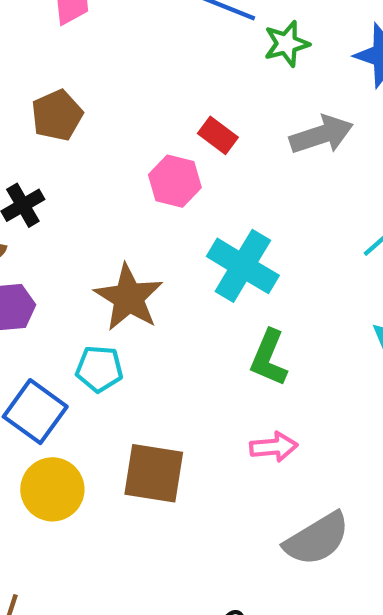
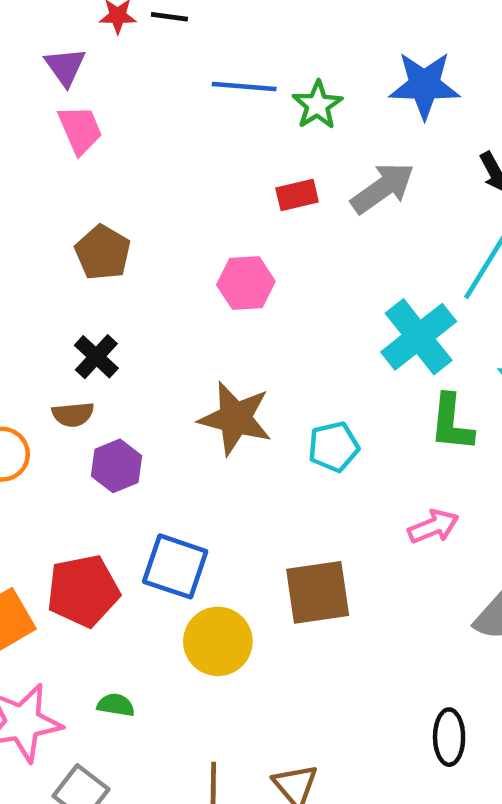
red rectangle: (218, 135) -> (297, 195), moved, turned -33
cyan cross: (243, 266) -> (419, 337), moved, turned 38
green L-shape: (269, 358) -> (452, 423), moved
cyan pentagon: (99, 369) -> (334, 447), moved

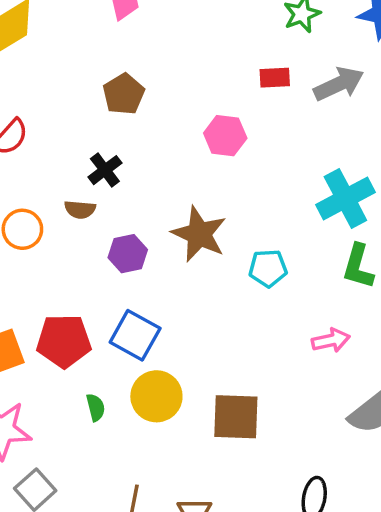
purple hexagon: (117, 466) -> (128, 254), moved
brown square: (318, 592) -> (236, 417), moved
green semicircle: (116, 705) -> (96, 407), moved, turned 56

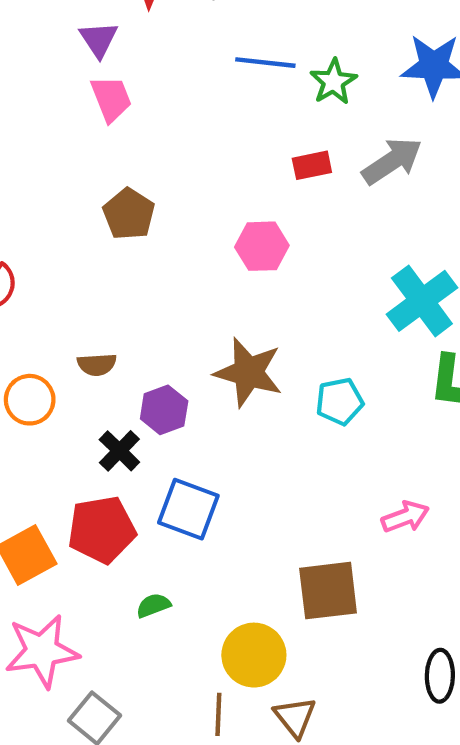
black cross: (105, 170) -> (119, 451), moved
pink arrow: (331, 340) -> (405, 517), moved
yellow circle: (156, 396) -> (254, 655), moved
green semicircle: (96, 407) -> (153, 605), turned -88

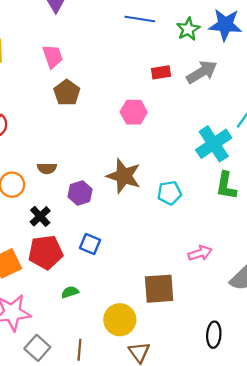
green star: (333, 82) -> (188, 29), moved
pink trapezoid: (111, 99) -> (53, 56), moved
black cross: (119, 451) -> (40, 216), moved
blue square: (188, 509) -> (90, 244), size x0.7
brown line: (218, 714) -> (79, 350), moved

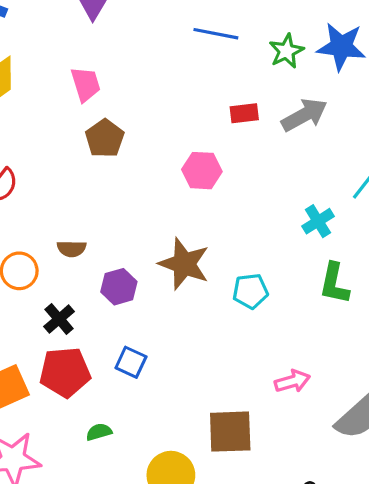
cyan cross: (214, 144) -> (318, 221), size x0.6

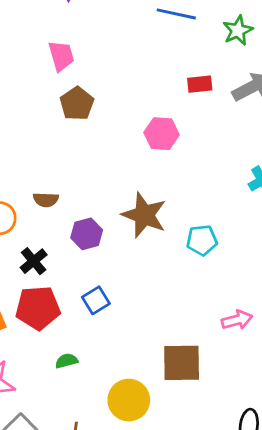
blue square: (131, 362) -> (96, 300), turned 32

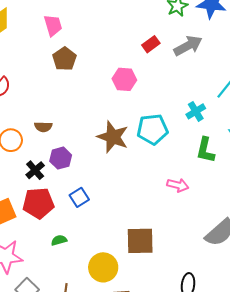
red rectangle: (200, 84) -> (151, 44), turned -30
purple hexagon: (87, 234) -> (61, 158), moved
cyan pentagon: (202, 240) -> (152, 129), moved, size x1.4
pink arrow: (237, 320) -> (178, 185), moved, turned 30

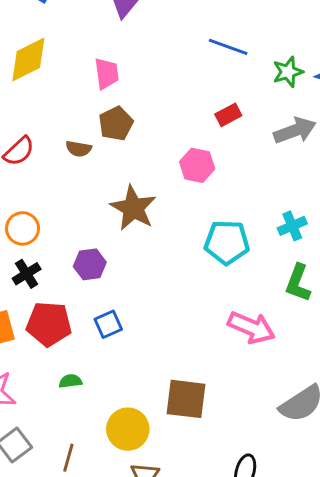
red rectangle: (151, 44) -> (228, 115), moved
brown semicircle: (43, 127) -> (79, 149), moved
brown star: (113, 137) -> (133, 208), moved
black cross: (35, 170) -> (27, 274), moved
pink arrow: (178, 185) -> (251, 327), size x1.5

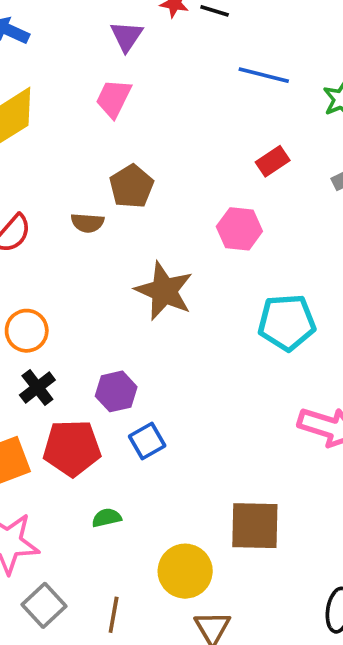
pink trapezoid: (107, 73) -> (114, 98), moved, turned -140
purple hexagon: (90, 264) -> (116, 391), moved

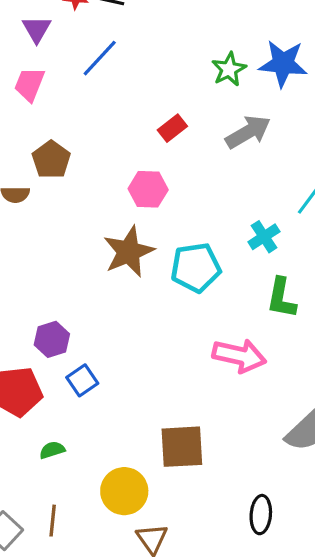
blue line: (264, 75) -> (100, 58), moved, turned -57
brown star: (164, 291) -> (129, 252), moved, turned 30
brown line: (114, 615) -> (53, 521), moved

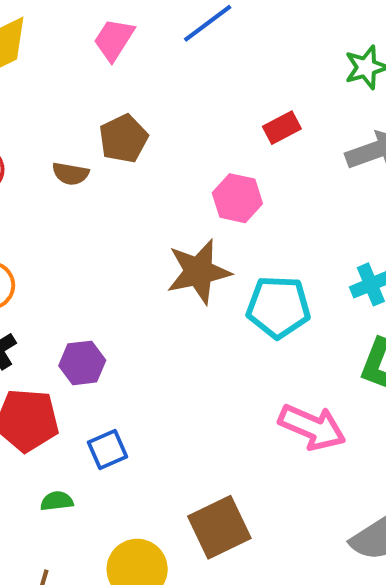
blue square: (82, 380) -> (107, 449), moved
brown square: (182, 447) -> (219, 527), turned -33

